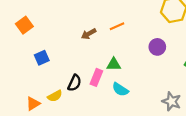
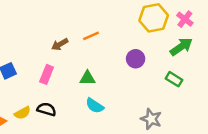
pink rectangle: (96, 77) -> (47, 74), moved
black semicircle: (74, 83) -> (47, 109), moved, turned -98

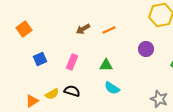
brown arrow: (60, 44) -> (83, 29), moved

